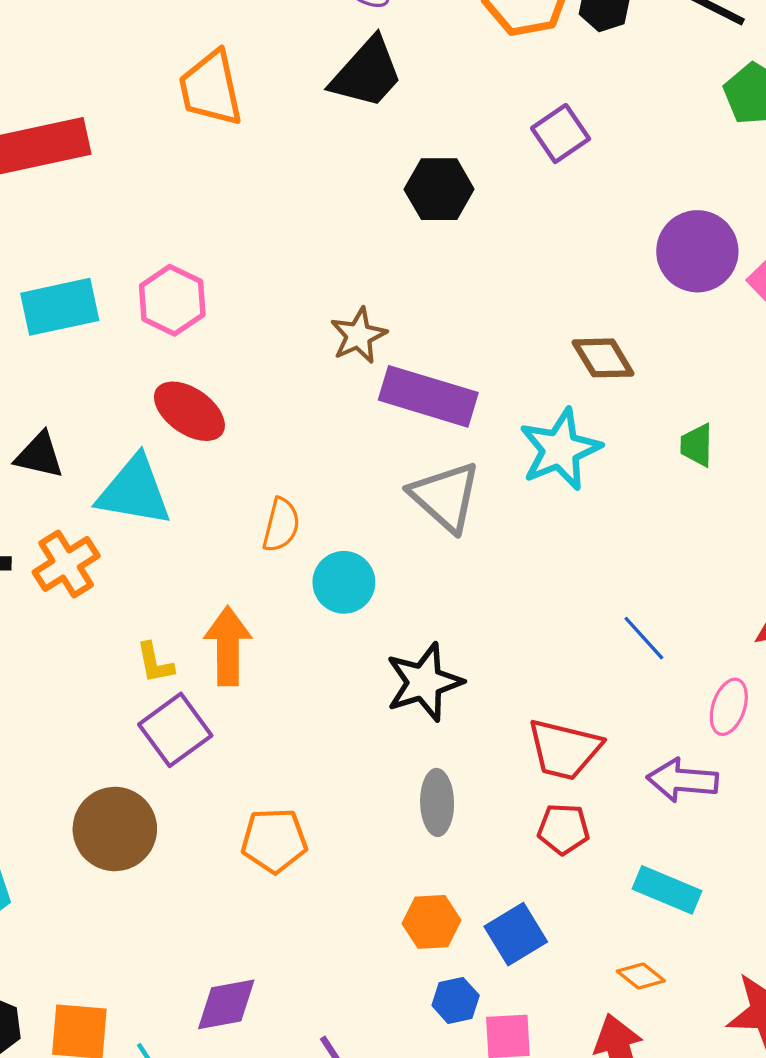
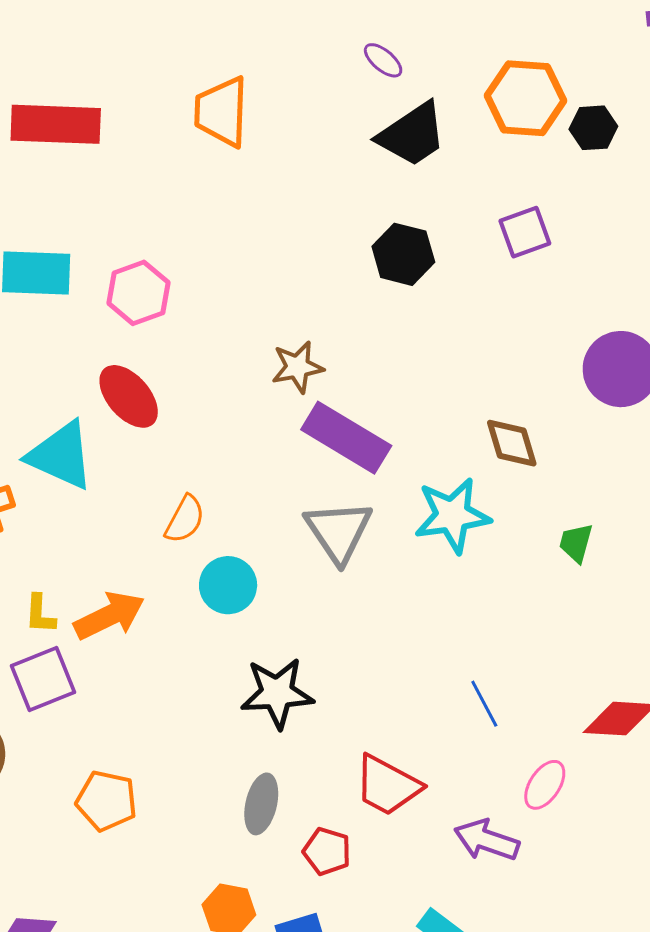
black trapezoid: (367, 73) -> (412, 134), moved
orange arrow: (228, 646) -> (109, 616), turned 50
red pentagon: (563, 829) -> (327, 851), moved

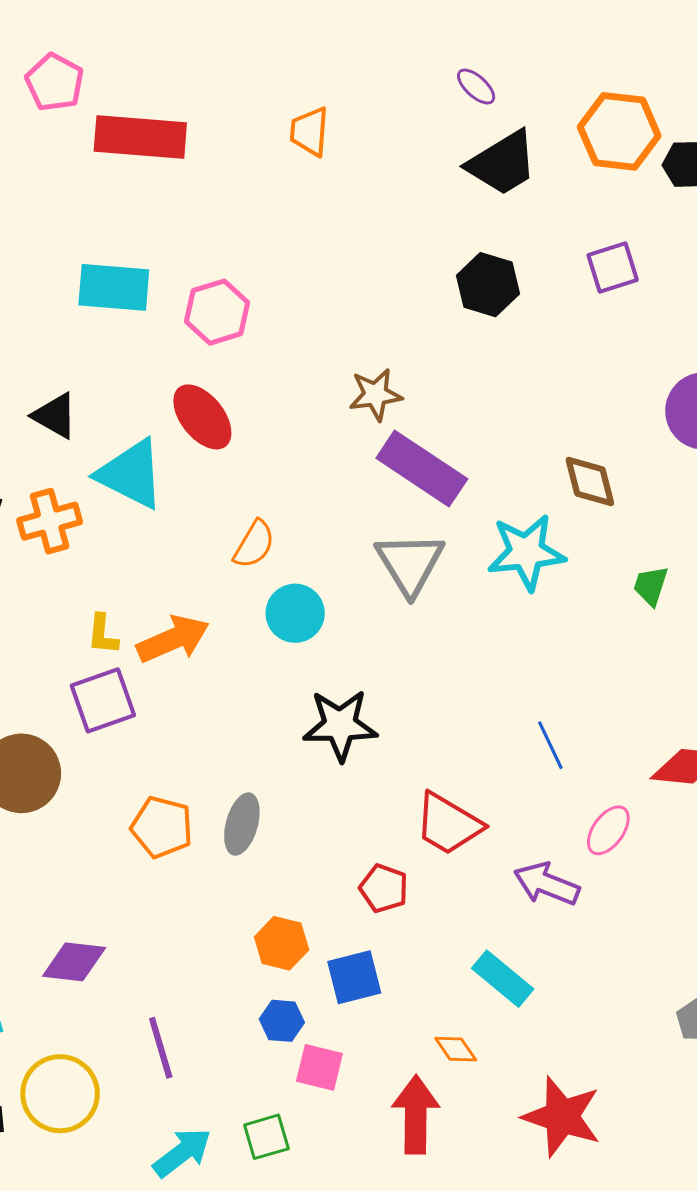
orange trapezoid: (221, 112) -> (309, 132), size x0.7
gray ellipse: (261, 804) -> (242, 824), moved

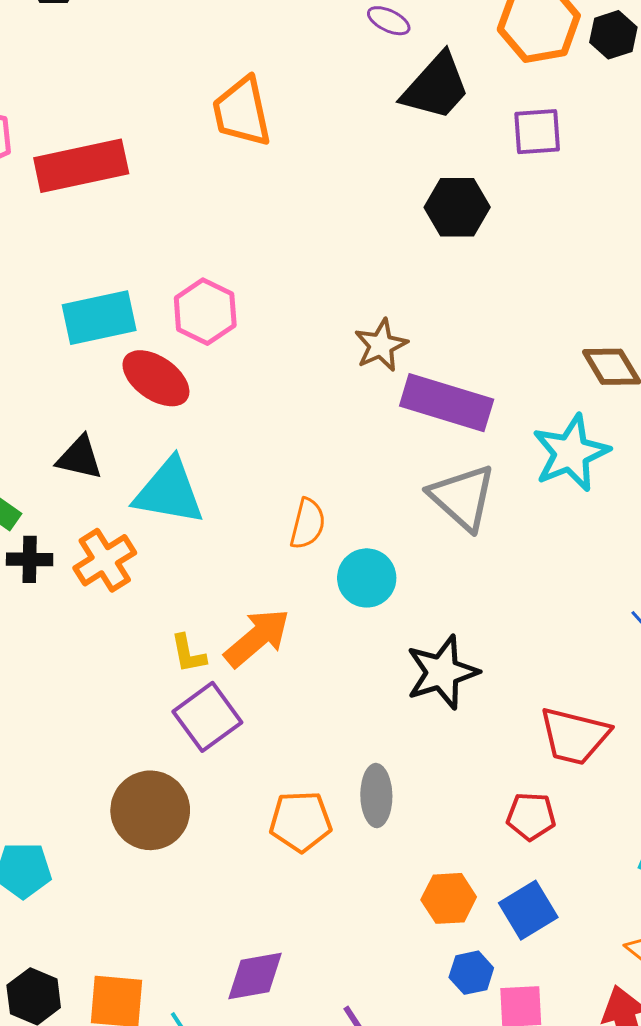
orange trapezoid: (309, 132) -> (242, 112), size x1.4
purple square: (613, 268) -> (537, 132), moved, turned 30
red ellipse: (202, 417) -> (156, 378), moved

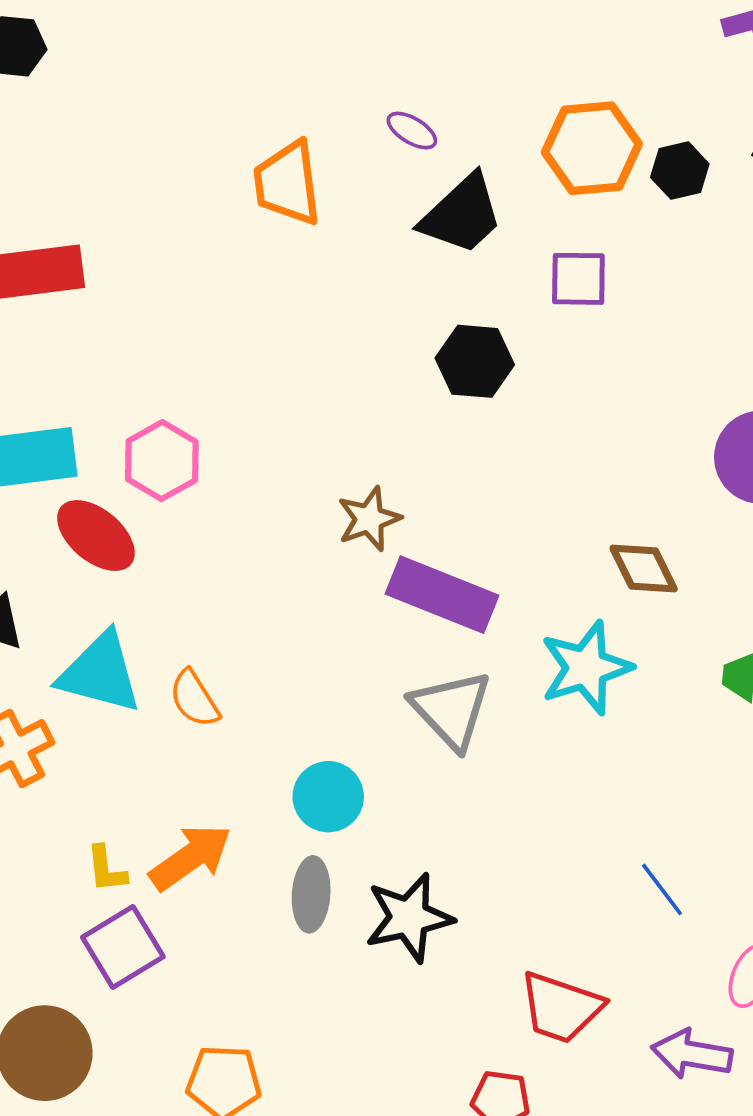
orange trapezoid: (242, 112) -> (287, 183), moved
orange semicircle: (308, 524) -> (194, 699), moved, turned 129
gray ellipse: (376, 796) -> (311, 894), moved

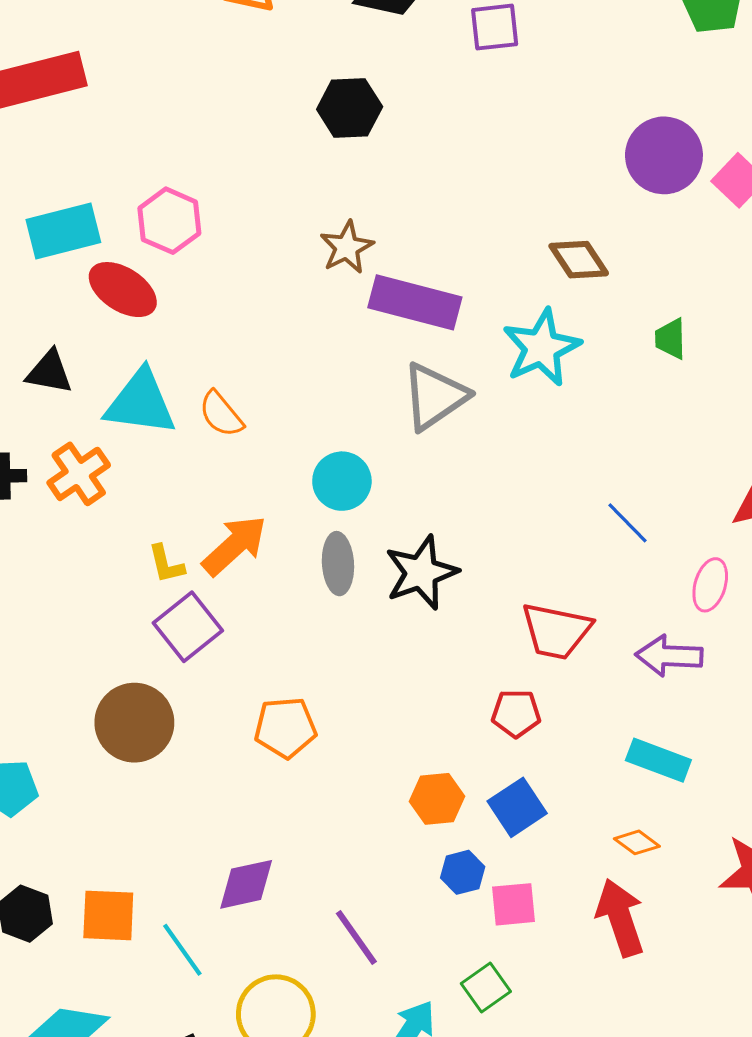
black hexagon: (475, 361) -> (350, 108), moved
gray triangle: (451, 710) -> (435, 396), turned 46

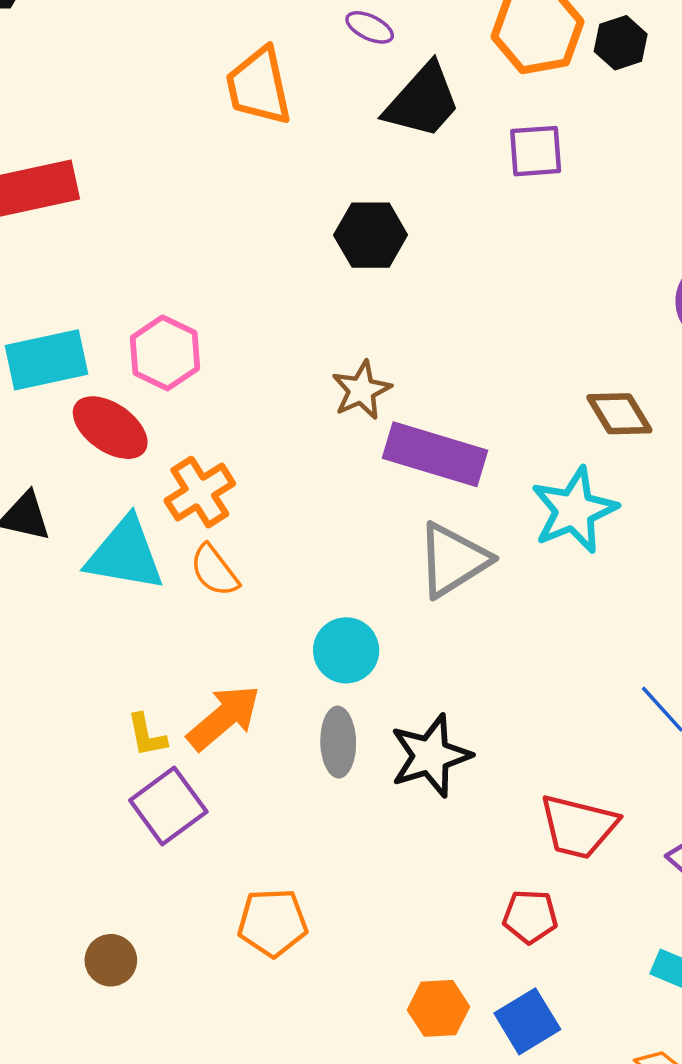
orange cross: (79, 474) -> (200, 492), moved
brown circle: (134, 723) -> (111, 960), moved, size x0.6

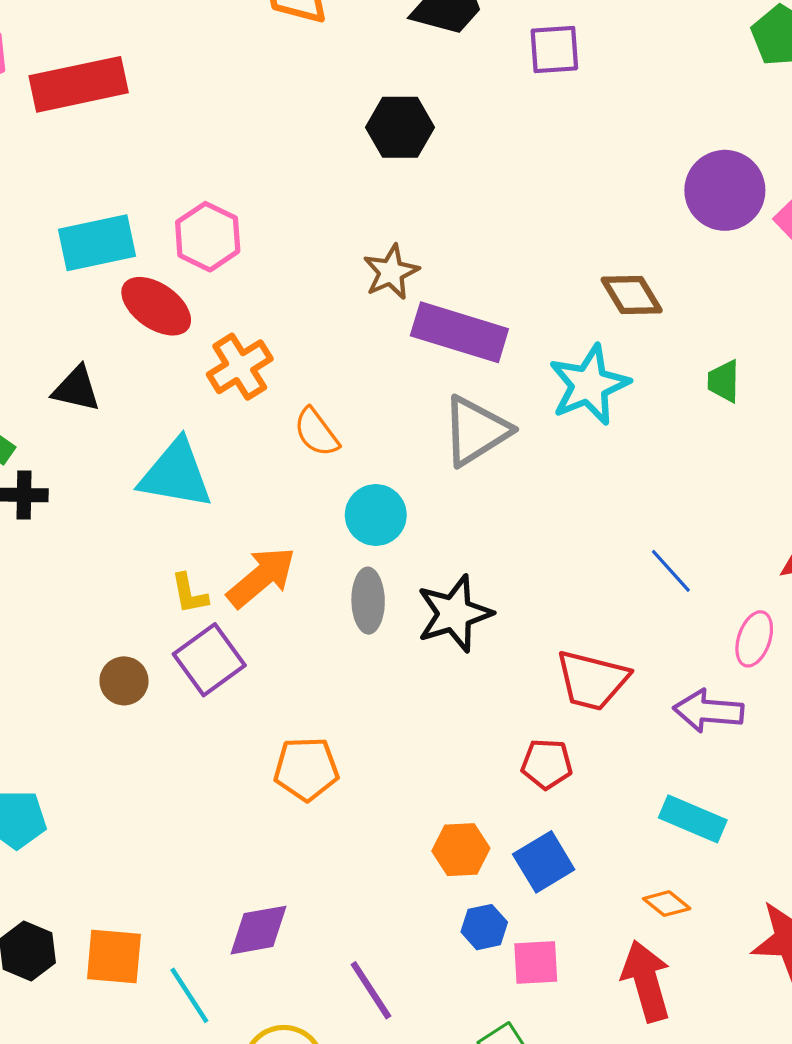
cyan triangle: (125, 554) -> (176, 474), moved
orange semicircle: (214, 571) -> (316, 432), moved
brown circle: (111, 960) -> (124, 681), moved

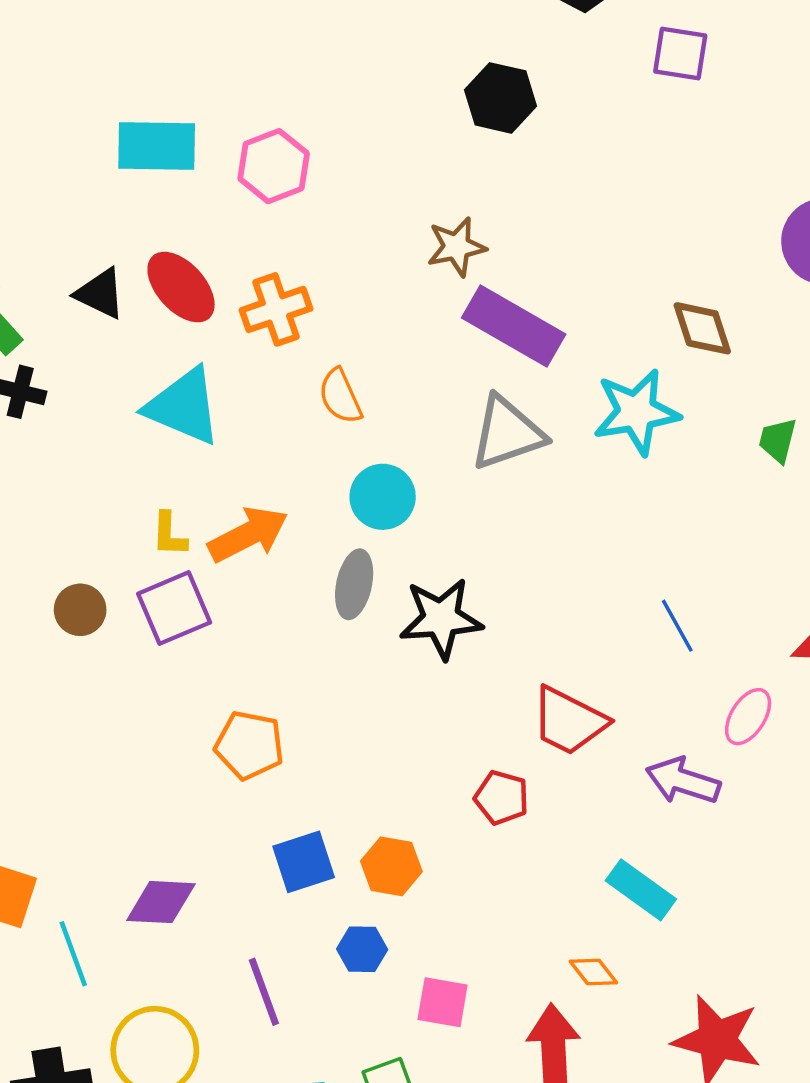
red ellipse: (156, 306) -> (181, 287), moved
blue square: (544, 862) -> (304, 862), moved
blue hexagon: (484, 927) -> (362, 949), moved

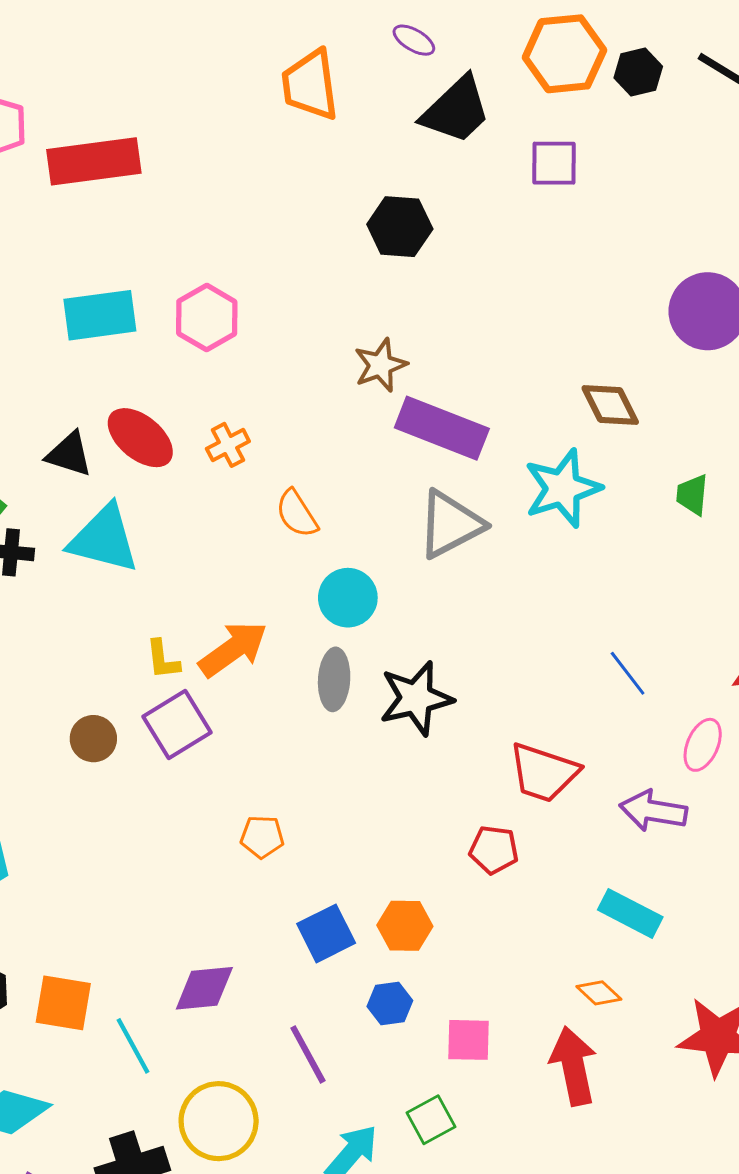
orange cross: (276, 309) -> (228, 445), size x0.7
cyan triangle: (184, 406) -> (104, 539), moved
orange pentagon: (249, 745) -> (262, 837), size x0.7

